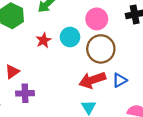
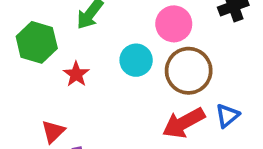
red star: (44, 40) -> (76, 74), moved

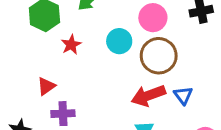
blue triangle: (227, 116) -> (183, 95), turned -36

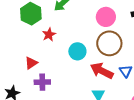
cyan circle: (119, 41) -> (77, 51), moved
red arrow: (148, 96) -> (102, 71), turned 45

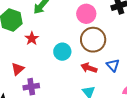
red arrow: (102, 71) -> (89, 68), size x0.7

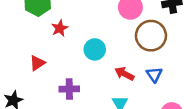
brown circle: (93, 40) -> (151, 36), moved
purple cross: (31, 87) -> (69, 89), moved

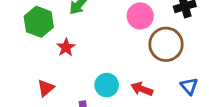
cyan circle: (95, 49) -> (107, 85), moved
blue triangle: (154, 75) -> (189, 86), moved

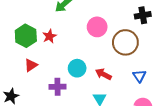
pink circle: (140, 16) -> (97, 27), moved
green hexagon: (39, 22) -> (26, 36), moved

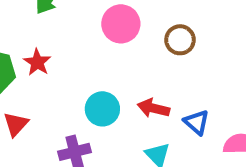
brown circle: (125, 42) -> (180, 40), size x0.6
blue triangle: (139, 76) -> (197, 122), moved

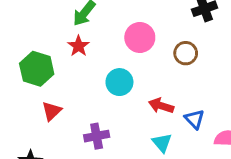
red star: (37, 62) -> (79, 46), moved
cyan circle: (102, 109) -> (119, 82), moved

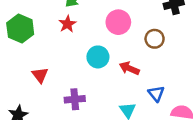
green hexagon: (37, 69) -> (20, 29), moved
red arrow: (161, 106) -> (129, 68), moved
red triangle: (52, 111) -> (40, 75), turned -30

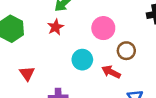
brown circle: (155, 39) -> (126, 51), moved

